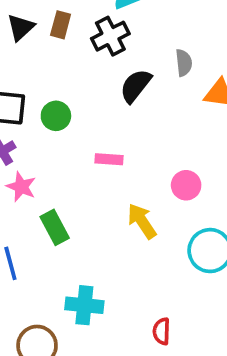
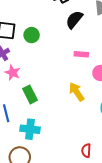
pink rectangle: (109, 159) -> (81, 54), moved
cyan cross: (84, 305) -> (30, 129), moved

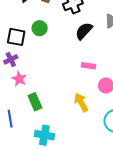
green circle: (32, 35) -> (40, 28), moved
cyan cross: (30, 129) -> (44, 135), moved

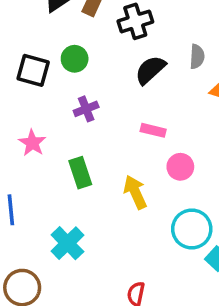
purple cross: (11, 59) -> (86, 109), moved
green rectangle: (35, 102) -> (80, 173), moved
cyan cross: (44, 135) -> (67, 243), turned 30

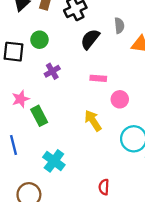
pink star: (32, 143) -> (21, 99), turned 30
green rectangle: (80, 173) -> (39, 116), moved

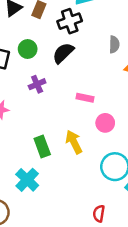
black semicircle: (90, 39) -> (63, 53), moved
green rectangle: (39, 116) -> (42, 146), moved
red semicircle: (104, 187) -> (99, 214), moved

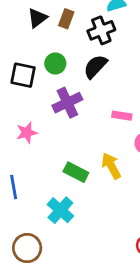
purple cross: (37, 84) -> (67, 103), size x1.5
green rectangle: (42, 146) -> (76, 172), turned -40

